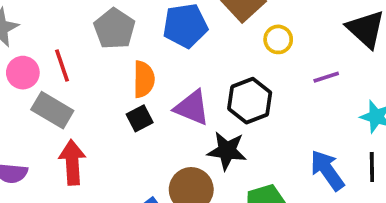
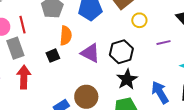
gray rectangle: (52, 110) -> (15, 48), turned 35
black square: (140, 118) -> (53, 56), moved
black star: (227, 151) -> (127, 79), moved, turned 30

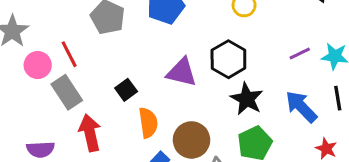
orange semicircle: (66, 36) -> (148, 123), moved
purple line: (163, 43) -> (300, 54), moved

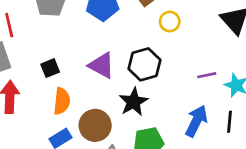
black star: (247, 99) -> (134, 102), moved
blue arrow: (301, 107) -> (196, 121), turned 56

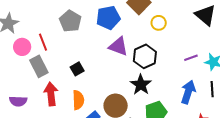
purple triangle: (102, 65) -> (118, 46), moved
orange semicircle: (62, 101) -> (78, 100), moved

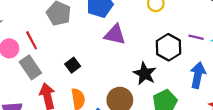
black hexagon: (145, 56) -> (169, 47), moved
purple line: (191, 58) -> (196, 37), turned 40

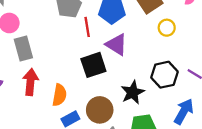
red line: (32, 40) -> (87, 27), moved
black square: (73, 65) -> (93, 65), moved, size x1.6

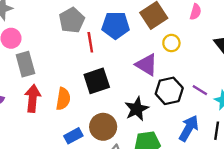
purple triangle: (116, 45) -> (147, 65), moved
orange semicircle: (59, 95) -> (63, 99), moved

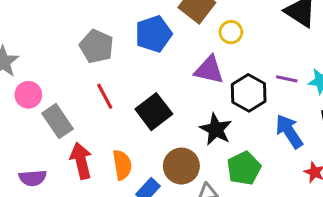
red line: (90, 42) -> (105, 96), moved
orange semicircle: (63, 99) -> (122, 165), moved
blue arrow: (189, 128) -> (289, 131), turned -44

